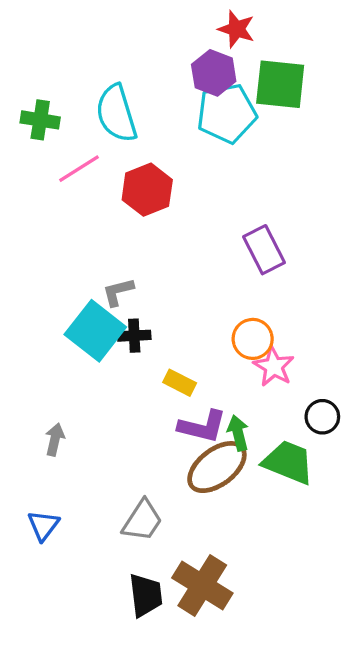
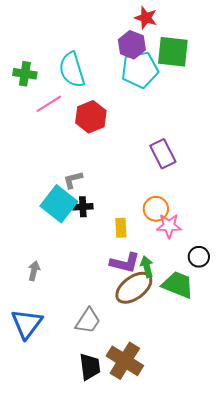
pink star: (274, 366) -> (169, 226), turned -30
yellow rectangle: (180, 383) -> (121, 228), moved, turned 60
blue triangle: (43, 525) -> (27, 324), size x1.6

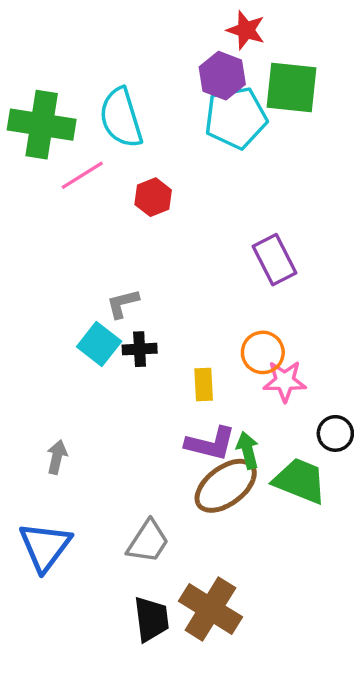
green cross: (25, 74) -> (42, 125), size x1.6
red hexagon: (91, 117) -> (153, 197), size x0.7
cyan square: (59, 204) -> (99, 344), size x0.7

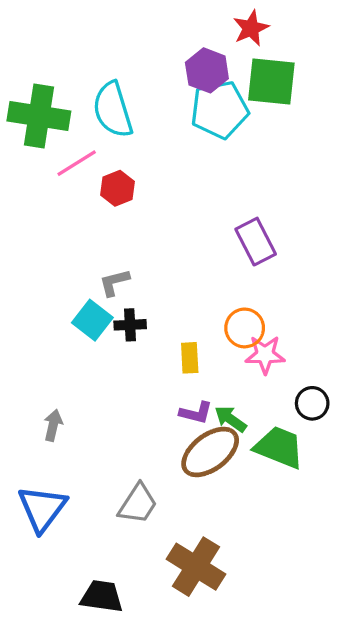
red star: (246, 30) -> (251, 28), moved, turned 30
red hexagon: (153, 197) -> (117, 188), moved
purple L-shape: (210, 444) -> (196, 413), size x0.7
green arrow: (248, 450) -> (231, 419), turned -40
black trapezoid: (151, 619) -> (102, 596), moved, turned -75

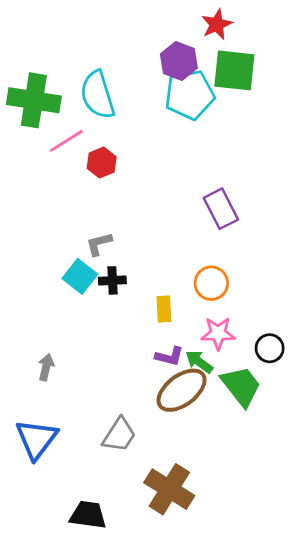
pink star: (265, 355) -> (218, 333), moved
green trapezoid: (279, 447) -> (241, 386), turned 30

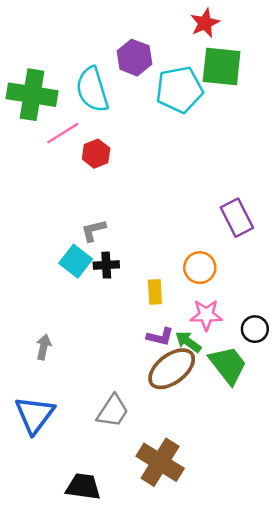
purple hexagon: (179, 61) -> (134, 58), moved
purple rectangle: (221, 209) -> (237, 218), moved

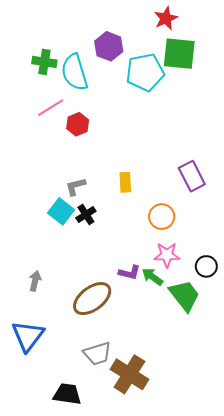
green cross: (32, 95) -> (44, 62), moved, size x0.6
black cross: (106, 265) -> (86, 214), turned -30
yellow rectangle: (155, 292) -> (125, 182), moved
brown ellipse: (172, 369) -> (92, 299), moved
gray trapezoid: (113, 411) -> (97, 354), moved, turned 40

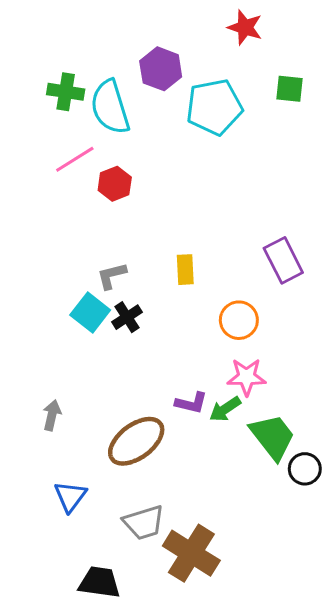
red star: (166, 18) -> (245, 27), turned -30
green square: (179, 54) -> (289, 89), moved, size x0.6
black circle: (206, 266) -> (305, 469), moved
green arrow: (152, 277) -> (225, 409), turned -70
blue triangle: (28, 336) -> (70, 496), moved, size x0.7

